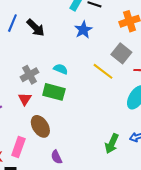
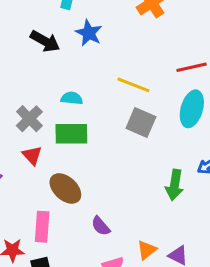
black arrow: (36, 28) -> (45, 41), moved
gray square: (121, 53) -> (141, 123), moved

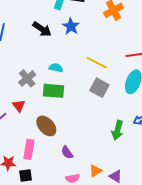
red triangle: (32, 155) -> (19, 106), moved

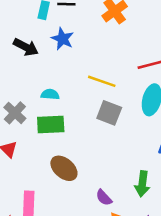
brown ellipse: (46, 126) -> (64, 168), moved
green arrow: (117, 130) -> (142, 184), moved
purple semicircle: (67, 152) -> (104, 198), moved

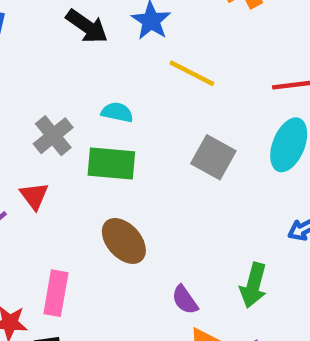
yellow line: (102, 81) -> (192, 73), moved

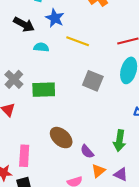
cyan semicircle: (117, 112) -> (41, 47), moved
brown ellipse: (124, 241) -> (61, 138), moved

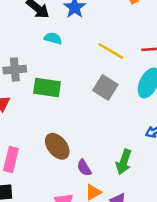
yellow line: (78, 41) -> (111, 51), moved
gray cross: (14, 79) -> (15, 70), turned 30

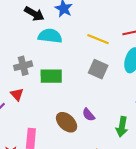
cyan semicircle: (53, 38) -> (50, 36), size x1.6
purple semicircle: (84, 168) -> (89, 115), moved

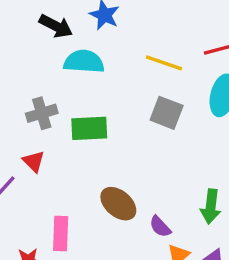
purple semicircle: (89, 115) -> (160, 227), moved

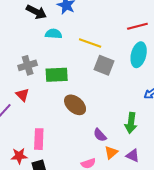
cyan semicircle: (84, 62) -> (54, 34), size x0.7
yellow line: (164, 63) -> (90, 43), moved
brown ellipse: (118, 204) -> (75, 105), moved

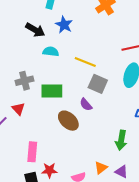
purple semicircle: (100, 135) -> (86, 104), moved
red star: (19, 156) -> (49, 170), moved

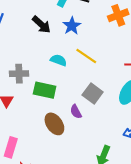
cyan semicircle: (51, 52) -> (58, 60), moved
yellow line: (85, 62) -> (86, 56), moved

